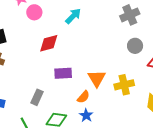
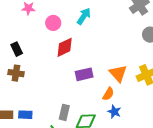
pink circle: (34, 12) -> (53, 23), moved
gray rectangle: (37, 97) -> (64, 112), moved

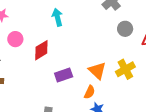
cyan arrow: (84, 16) -> (57, 17), turned -42
pink circle: (53, 23) -> (15, 39), moved

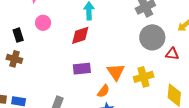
gray circle: (125, 29) -> (152, 37), size x1.6
red diamond: (41, 50) -> (80, 35), moved

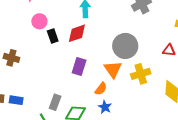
black rectangle: (18, 35) -> (53, 36), moved
gray circle: (152, 37) -> (125, 46), moved
purple rectangle: (82, 69) -> (79, 67), turned -66

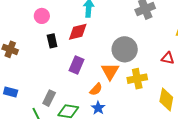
black rectangle: (53, 36) -> (52, 41), moved

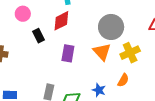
orange semicircle: (96, 89) -> (123, 80), moved

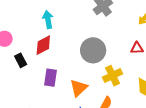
orange triangle: (102, 52) -> (79, 88), moved, turned 30

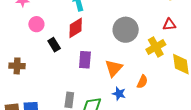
yellow cross: (113, 76) -> (156, 47), moved

